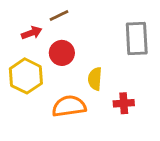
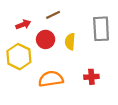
brown line: (59, 16) -> (53, 15), moved
yellow semicircle: (95, 79) -> (70, 42), moved

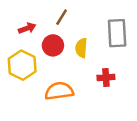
brown line: (53, 15) -> (62, 17), turned -32
red cross: (91, 77) -> (106, 77), moved

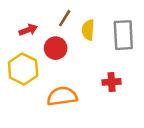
yellow semicircle: (81, 48) -> (88, 30), moved

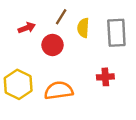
yellow hexagon: (23, 69) -> (18, 84), moved

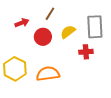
yellow semicircle: (83, 28) -> (68, 32), moved, turned 49
red cross: (105, 77) -> (86, 52), moved

